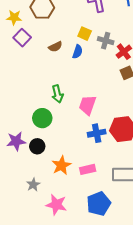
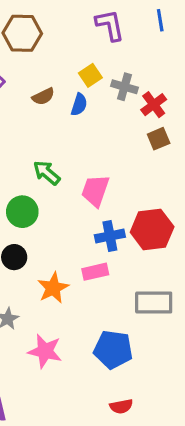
yellow square: (85, 34) -> (90, 75), turned 32
green arrow: (57, 94) -> (47, 173), turned 144
pink rectangle: (88, 169) -> (95, 272), moved
blue pentagon: (99, 204) -> (113, 350), turned 30

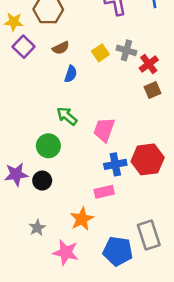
yellow square: (90, 75) -> (100, 53), moved
brown semicircle: (43, 96) -> (61, 48), moved
blue semicircle: (79, 105) -> (71, 74), moved
orange star: (53, 288) -> (82, 219), moved
gray rectangle: (154, 303) -> (149, 235), moved, turned 72

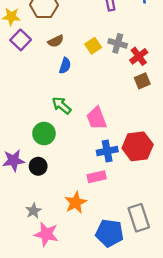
pink trapezoid: (104, 130) -> (97, 118), turned -40
pink star: (66, 252) -> (46, 234), moved

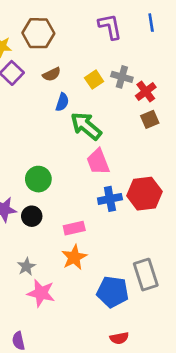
green arrow: (62, 105) -> (86, 126), moved, size x1.4
pink rectangle: (97, 177) -> (74, 228), moved

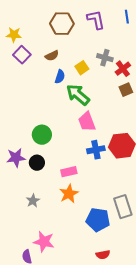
brown hexagon: (38, 33) -> (62, 24), moved
yellow square: (94, 80) -> (82, 68), moved
pink star: (41, 293) -> (44, 242), moved

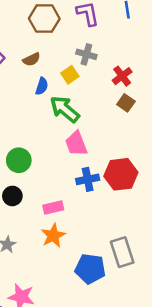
gray cross: (105, 58) -> (86, 54), moved
brown square: (126, 90) -> (126, 103), turned -32

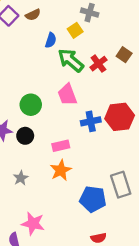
brown semicircle: (32, 59) -> (33, 15), moved
red cross: (122, 76) -> (98, 64), moved
pink trapezoid: (76, 144) -> (67, 95), moved

